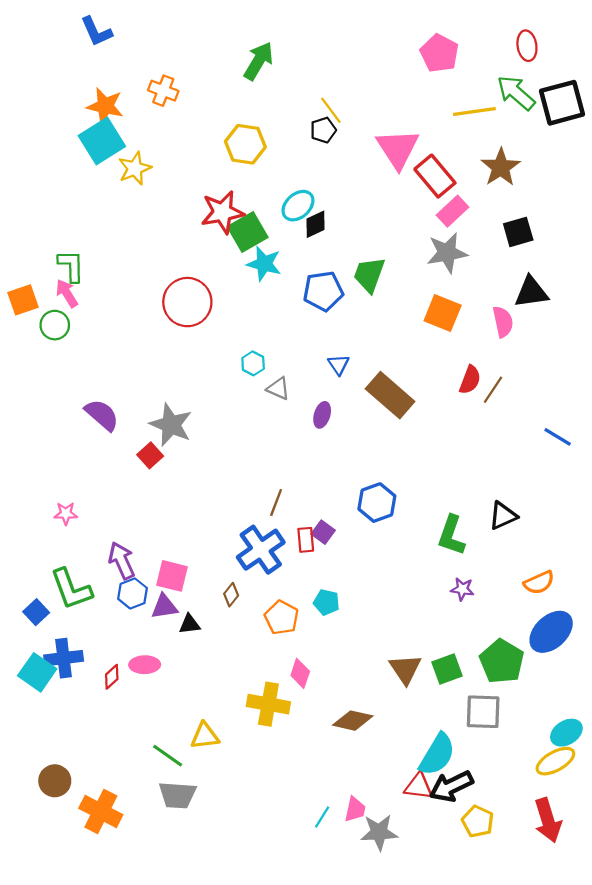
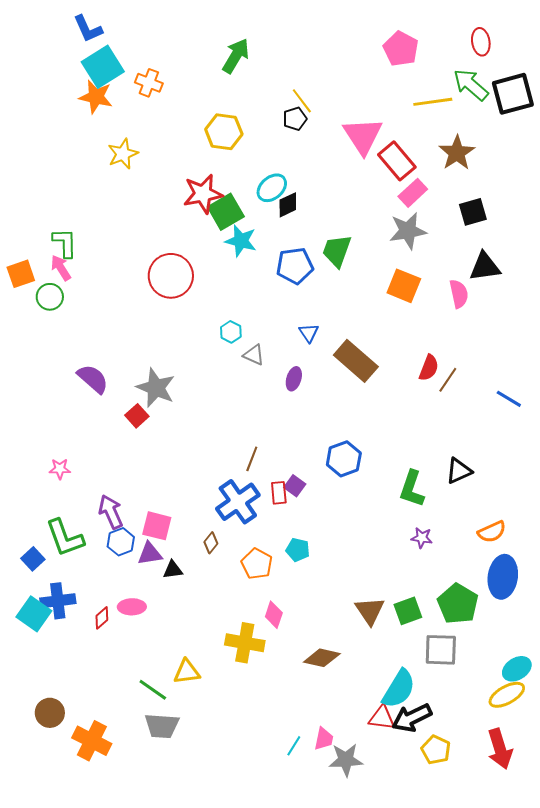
cyan square: (102, 141) -> (103, 67), moved
red semicircle: (470, 380) -> (429, 368), moved
brown line: (493, 390) -> (448, 380), moved
blue ellipse: (551, 632) -> (503, 577), turned -39

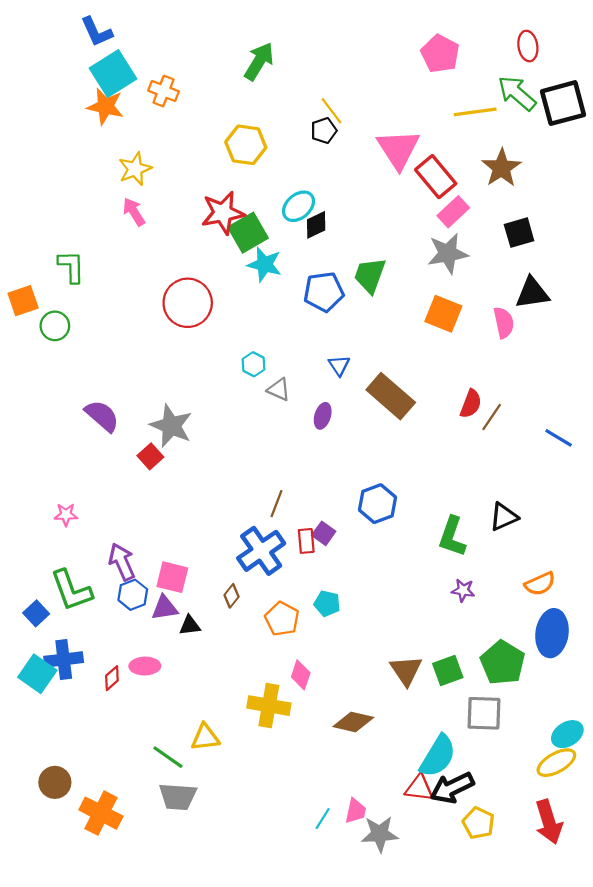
pink arrow: (61, 268) -> (134, 212), moved

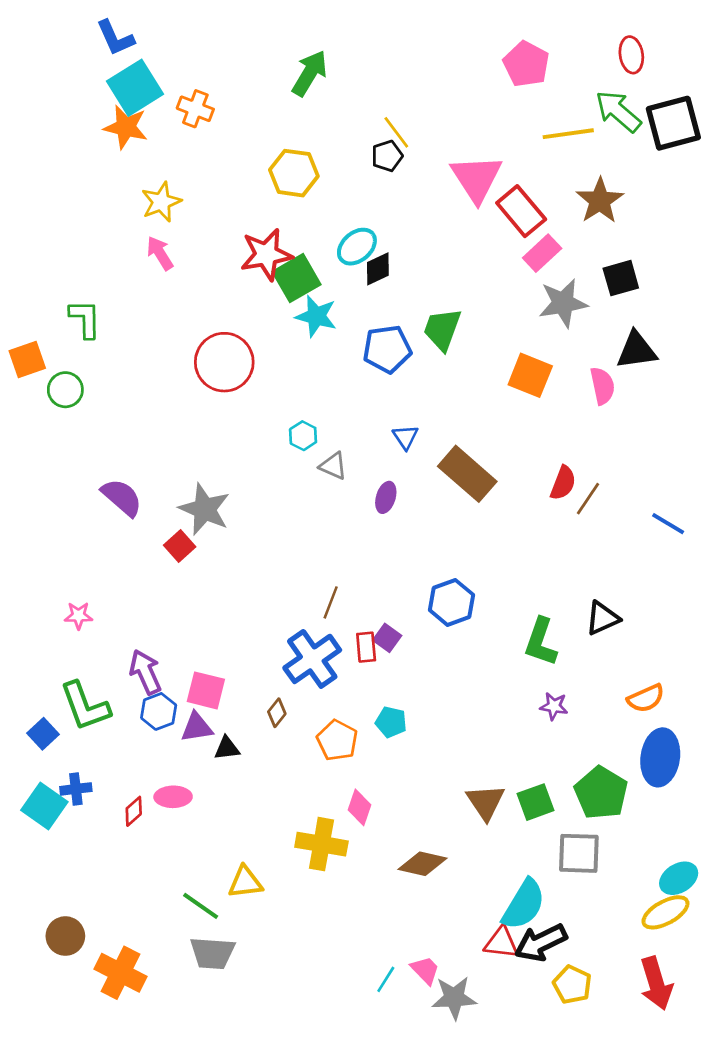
gray star: (448, 253) -> (563, 303), moved
blue cross: (64, 659) -> (76, 789), size x0.7
pink trapezoid: (356, 811) -> (425, 970), turned -56

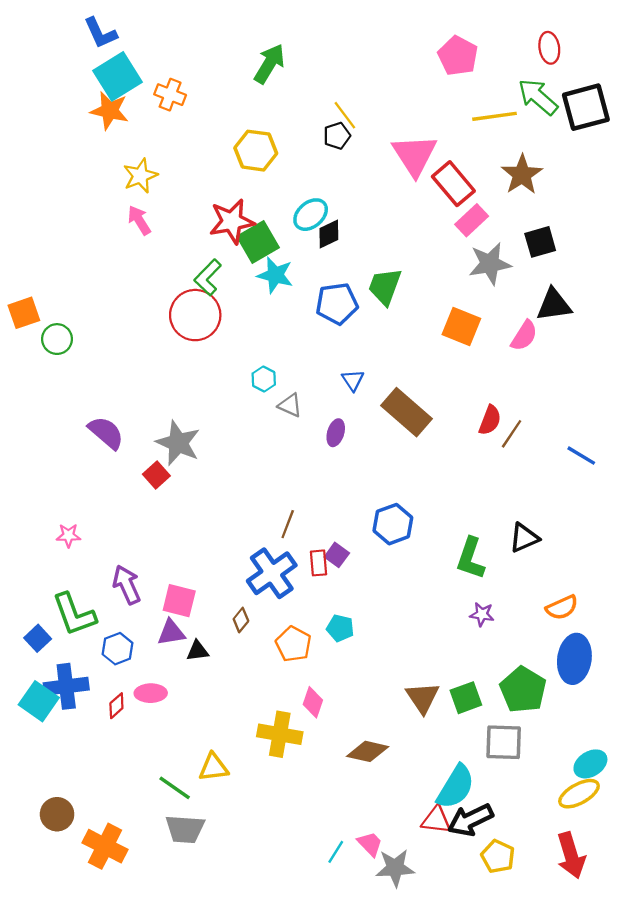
green L-shape: (85, 319) -> (208, 277), moved, turned -135
pink semicircle: (602, 386) -> (524, 336), turned 44
blue hexagon: (159, 711) -> (118, 649), moved
blue cross: (76, 789) -> (66, 686), size x1.6

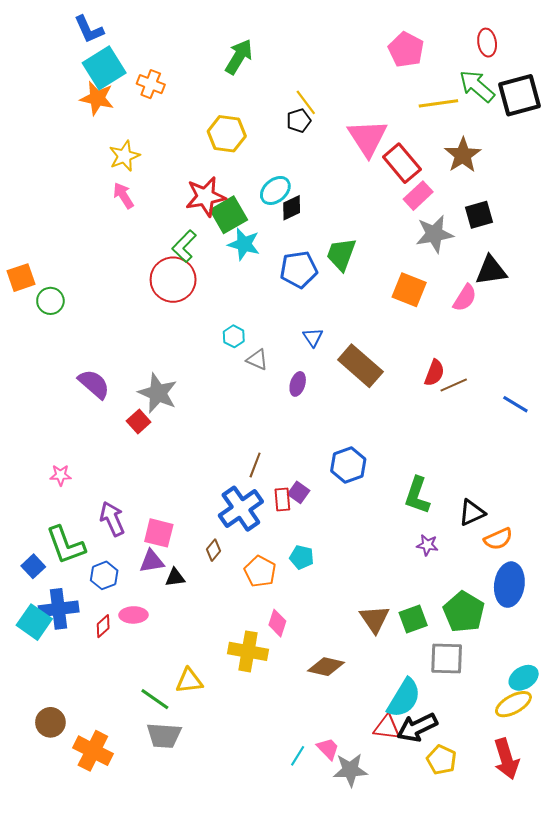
brown line: (512, 434) -> (454, 385), turned 32
black triangle: (524, 538) -> (472, 513), moved

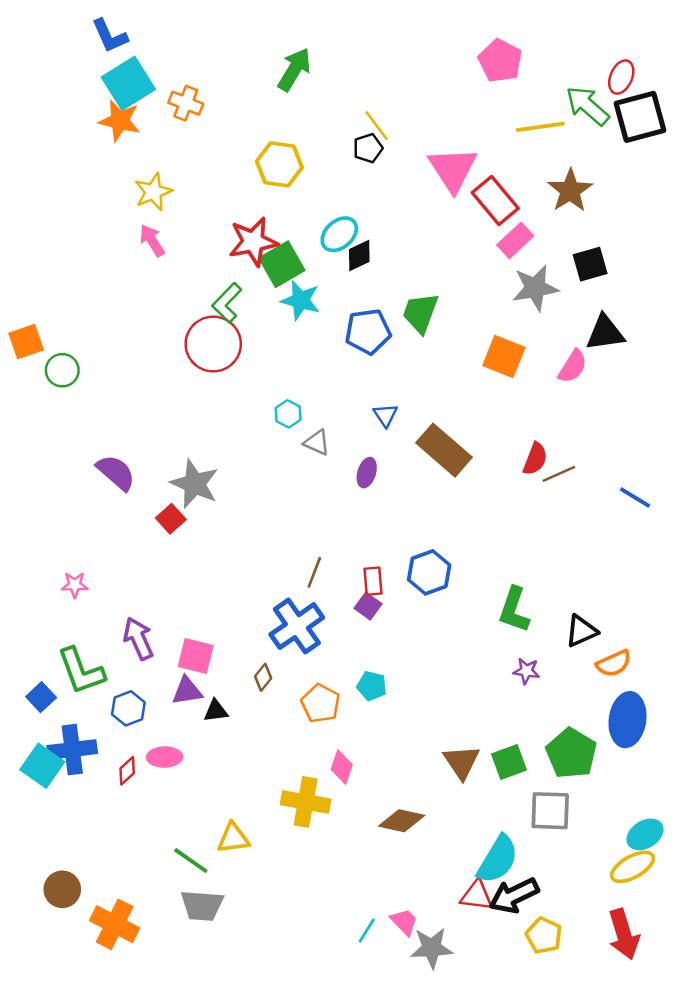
red ellipse: (487, 43) -> (621, 77), moved, turned 32
red rectangle: (282, 499) -> (373, 581), moved

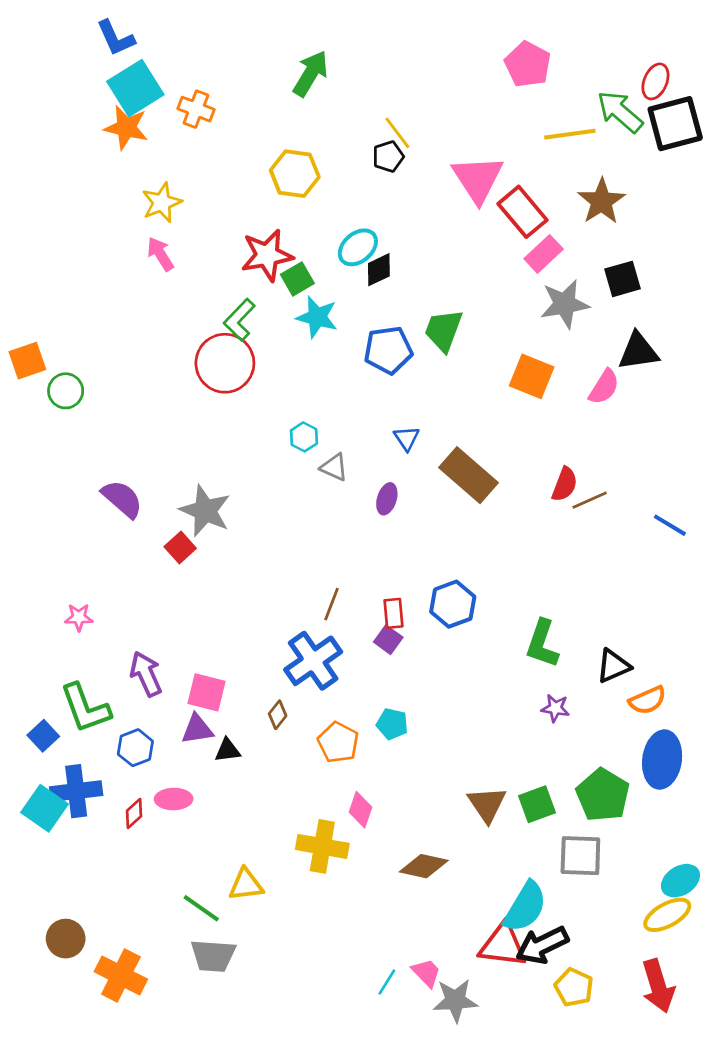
green square: (282, 264) -> (297, 279), size x0.7
red triangle: (477, 896) -> (503, 945), size x1.4

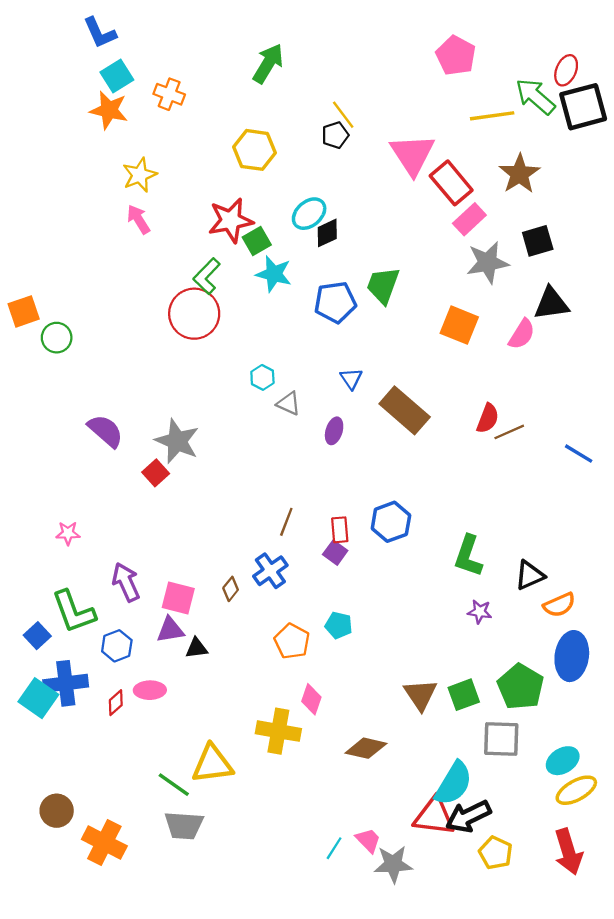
cyan square: (135, 88) -> (117, 76), size x0.7
blue cross: (313, 661) -> (270, 571), size x0.7
brown diamond: (278, 715) -> (231, 589), moved
cyan ellipse: (680, 881) -> (563, 761), moved
yellow triangle: (246, 885) -> (212, 764), size x1.4

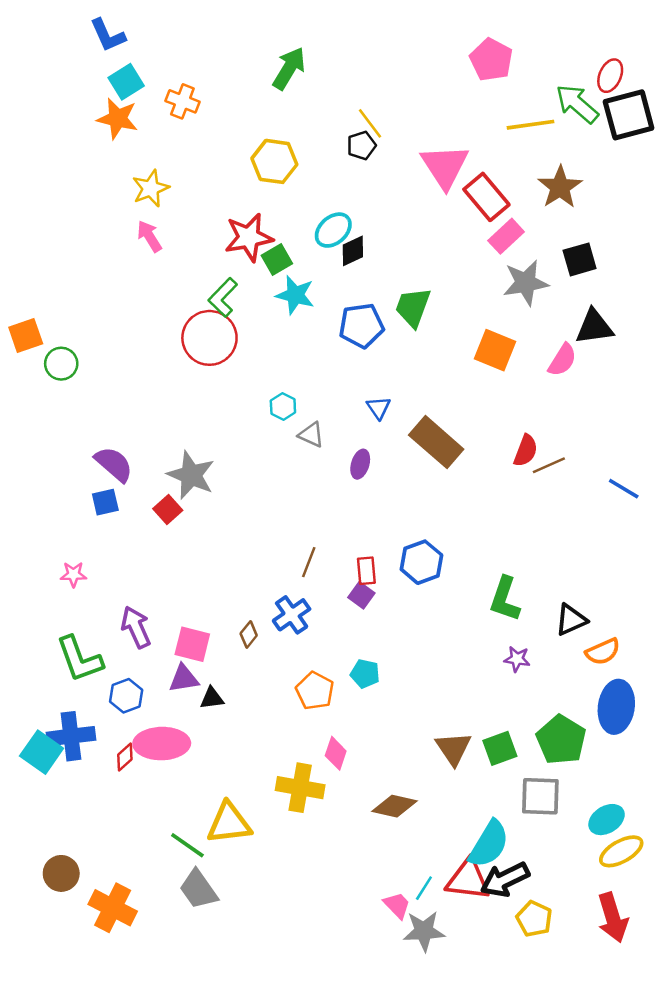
blue square: (37, 636) -> (105, 502), moved, turned 30
pink ellipse: (150, 690) -> (162, 744), size x1.6
gray trapezoid: (184, 825) -> (198, 889), turned 51
cyan line: (334, 848) -> (424, 888), moved

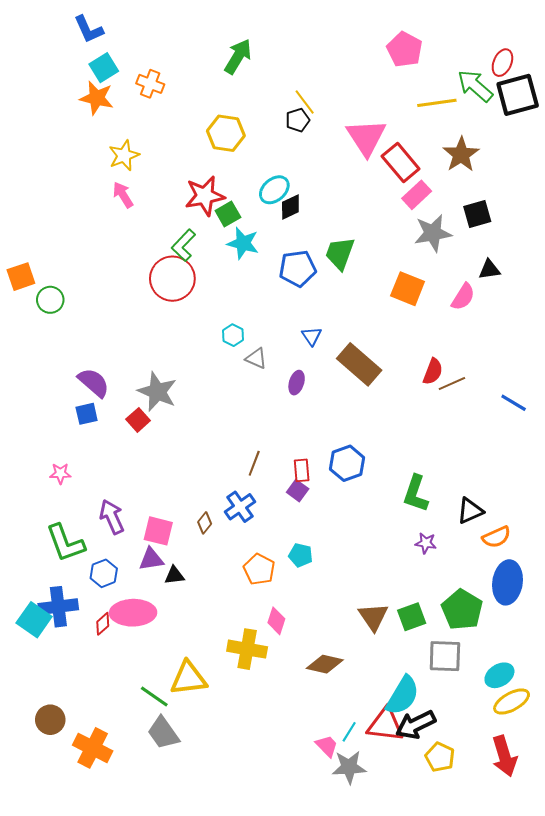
black triangle: (594, 327) -> (489, 270), size x0.7

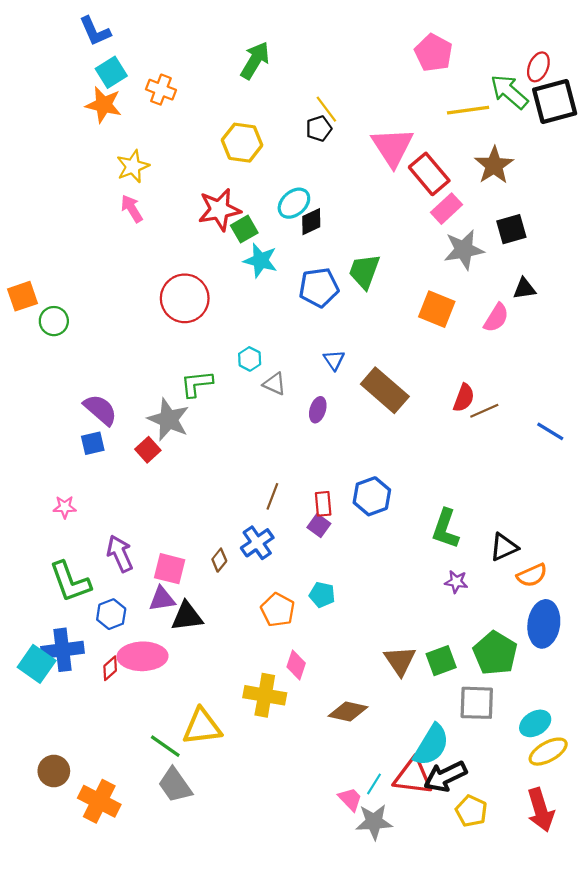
green L-shape: (183, 245) -> (197, 384), moved, turned 40
black triangle: (174, 575) -> (187, 616), size x1.5

